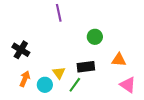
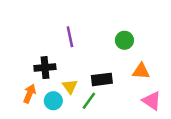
purple line: (59, 13) -> (70, 37), moved
green circle: (95, 37) -> (124, 40), moved
black cross: (21, 50) -> (45, 68), moved, turned -36

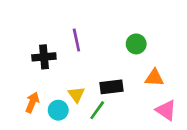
black cross: (45, 68) -> (44, 57), moved

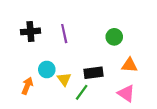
black cross: (44, 57) -> (30, 31), moved
cyan circle: (58, 110) -> (47, 69), moved
pink triangle: (166, 110) -> (126, 93), moved

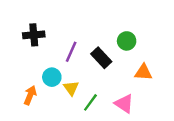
purple line: (64, 34) -> (71, 52), moved, turned 36
black rectangle: (94, 73) -> (101, 58), moved, turned 54
pink triangle: (126, 93) -> (124, 104), moved

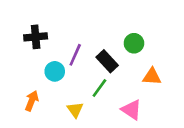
cyan circle: (52, 77) -> (55, 71), moved
yellow triangle: (71, 88) -> (75, 110), moved
green line: (90, 102) -> (99, 88), moved

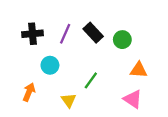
purple line: (75, 55) -> (65, 34), moved
black rectangle: (107, 61) -> (93, 33), moved
pink triangle: (131, 110) -> (133, 99), moved

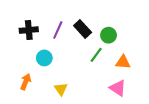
green line: (91, 80) -> (96, 55), moved

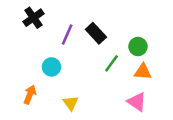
black cross: (29, 30) -> (33, 18), moved, turned -30
green circle: (109, 35) -> (138, 47), moved

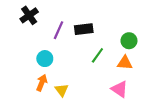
black rectangle: (96, 33) -> (84, 29), turned -54
green circle: (138, 47) -> (129, 41), moved
orange arrow: (30, 95) -> (42, 83), moved

